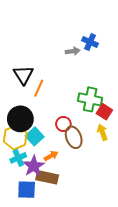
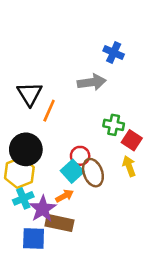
gray arrow: (73, 51) -> (92, 82), moved, size x1.5
green cross: (90, 99) -> (114, 125), size x0.7
cyan square: (35, 136) -> (72, 171), moved

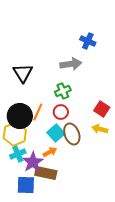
orange line: (49, 111) -> (38, 112), moved
green cross: (114, 125) -> (63, 91), moved, turned -35
red circle: (80, 156) -> (61, 112), moved
yellow arrow: (129, 166) -> (100, 129), turned -56

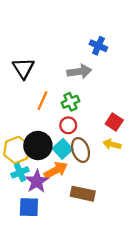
black triangle: (23, 73) -> (23, 68), moved
orange line: (38, 112) -> (42, 101), moved
black circle: (20, 116) -> (38, 146), moved
orange arrow: (50, 152) -> (56, 170), size x1.5
brown rectangle: (46, 173) -> (83, 194), moved

